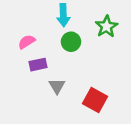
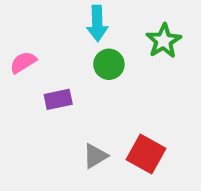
pink semicircle: (27, 42) -> (23, 62), moved
gray triangle: (57, 86) -> (95, 156), moved, turned 30

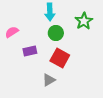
red square: (146, 154) -> (60, 58), moved

